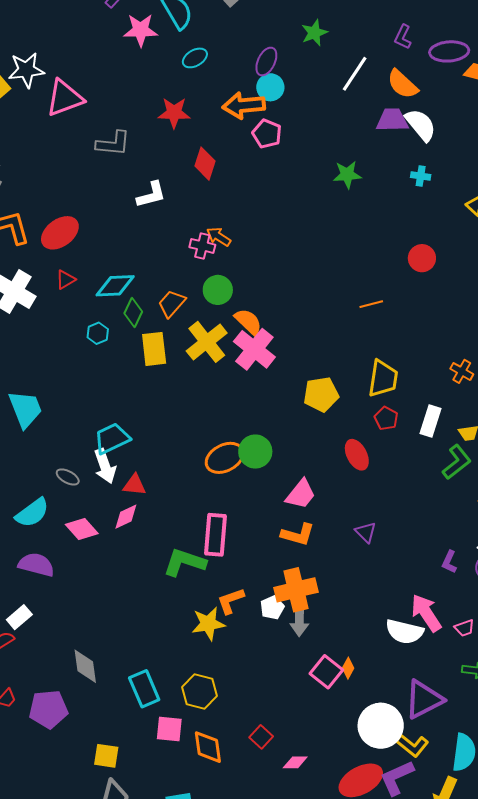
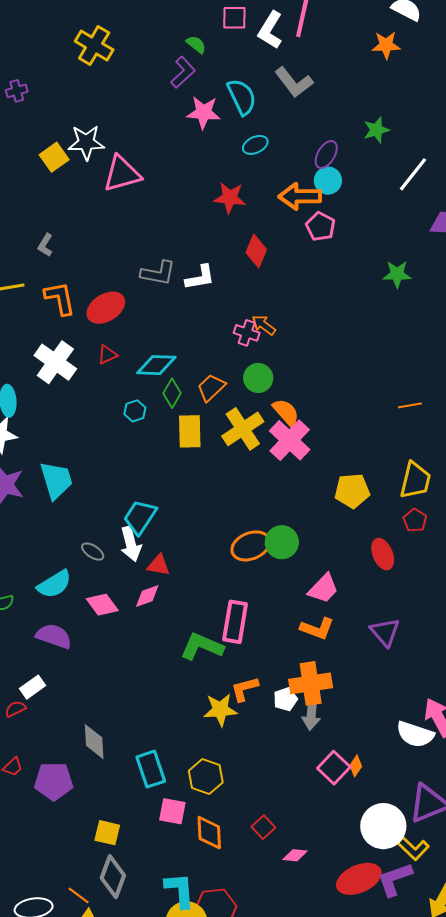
gray L-shape: (113, 143) -> (158, 273), moved
cyan trapezoid: (112, 438) -> (140, 517), turned -36
purple triangle: (366, 532) -> (385, 632), size x1.4

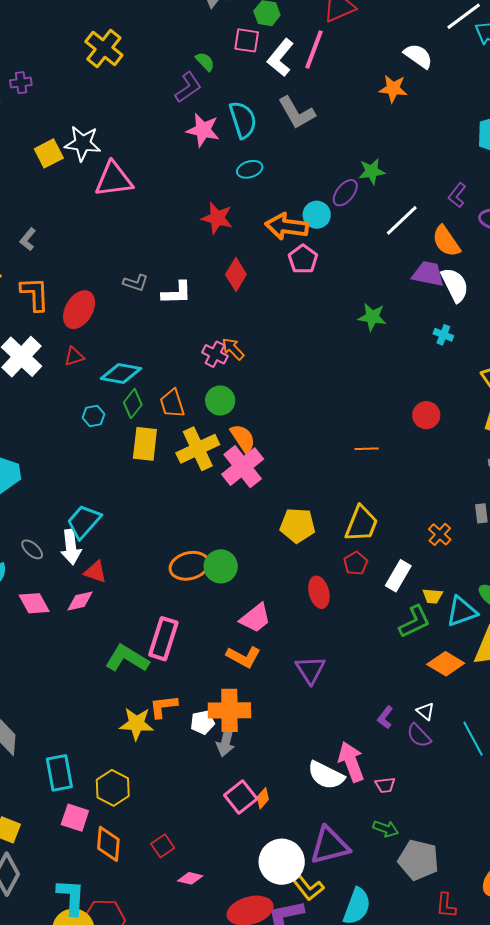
purple ellipse: (326, 155) -> (345, 193), moved
gray L-shape: (158, 273) -> (136, 283), size x0.7
red ellipse: (106, 308) -> (79, 310), turned -36
orange trapezoid: (211, 388) -> (172, 403), turned -72

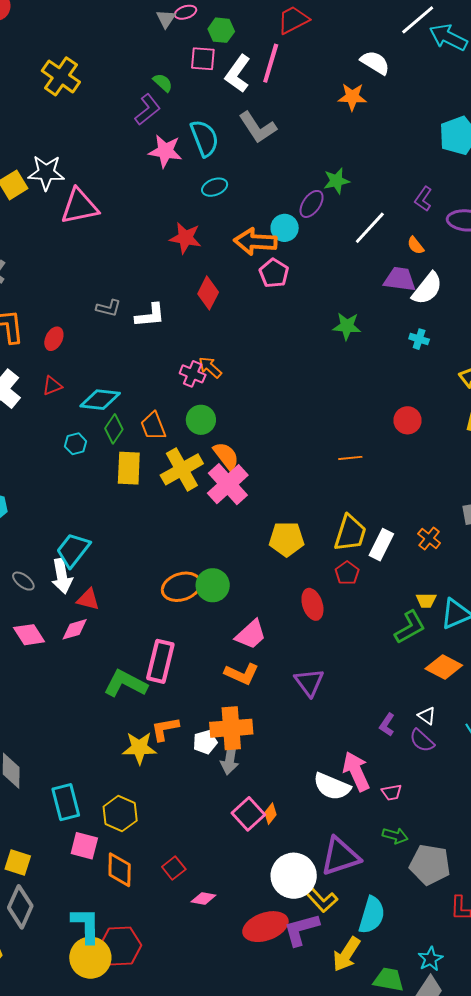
orange semicircle: (446, 241) -> (416, 245), size x0.6
white semicircle: (455, 285) -> (427, 288), turned 69
red ellipse: (79, 310) -> (54, 339), size x0.6
white rectangle: (398, 576) -> (381, 545), moved

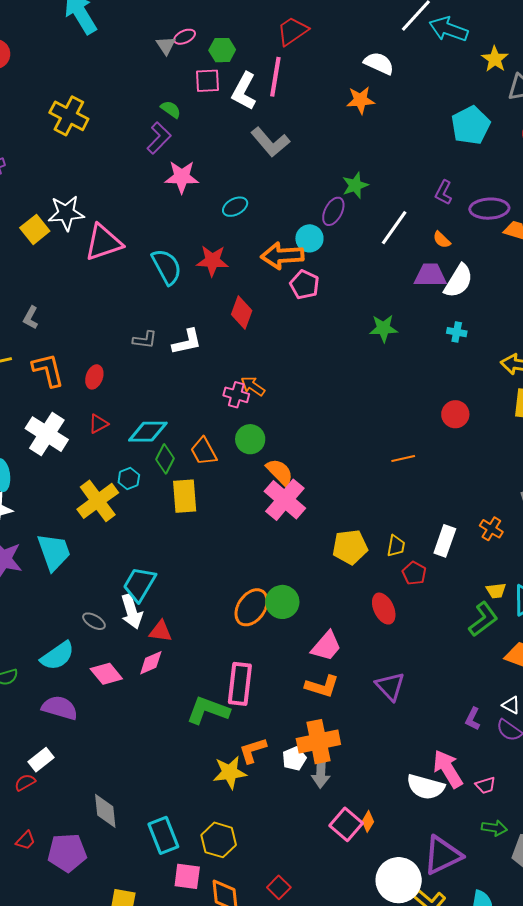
cyan semicircle: (204, 138) -> (167, 267), moved
yellow cross: (182, 469) -> (98, 501), moved
yellow trapezoid: (350, 533) -> (396, 546), moved, size x0.6
orange ellipse: (181, 587) -> (252, 607), turned -30

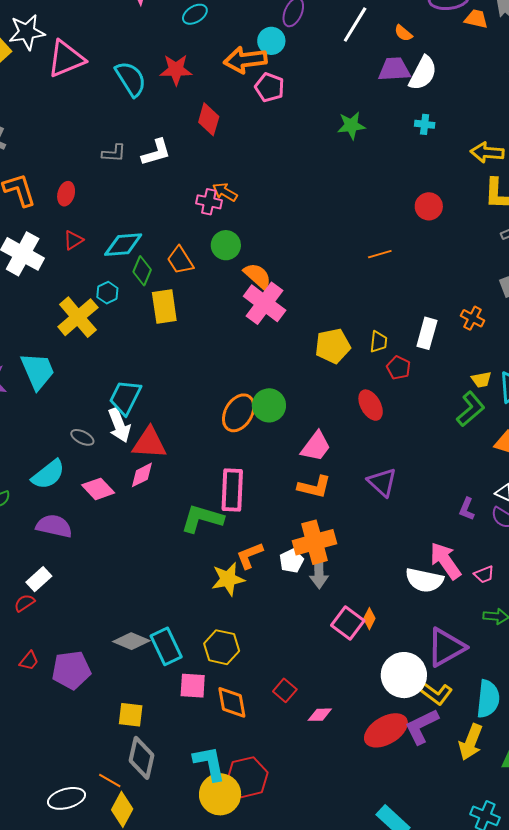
red triangle: (160, 631) -> (149, 443), size x1.5
gray diamond: (105, 811) -> (131, 641), moved, turned -57

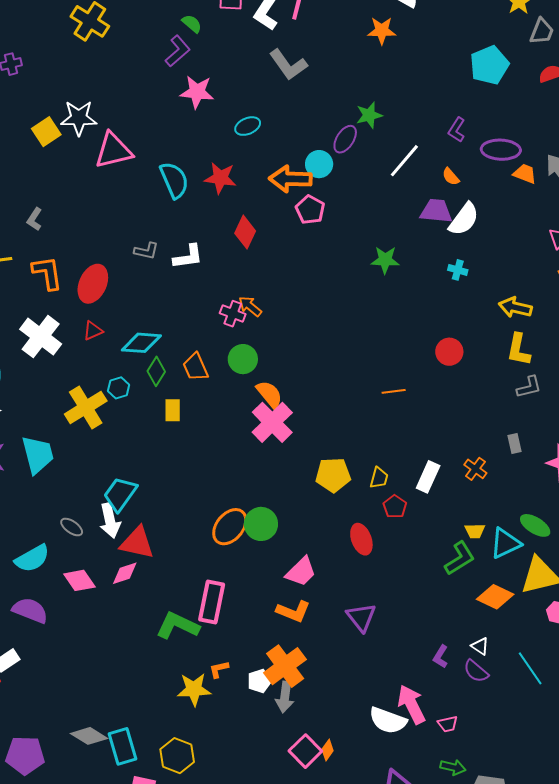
red ellipse: (66, 194) -> (93, 284), size x1.6
yellow rectangle: (164, 306) -> (173, 410), size x0.7
orange cross: (314, 542) -> (285, 666), turned -30
orange L-shape: (250, 555) -> (219, 669), size x0.7

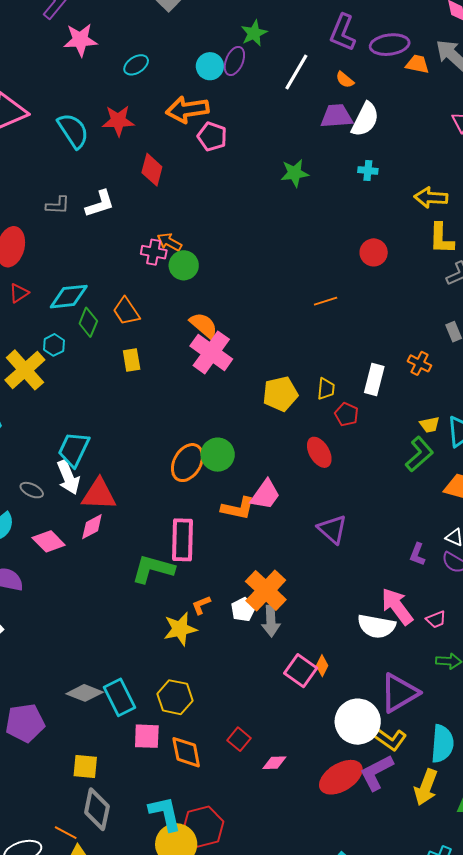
purple L-shape: (457, 130) -> (343, 33), size x1.5
cyan circle: (319, 164) -> (210, 66), moved
green circle: (243, 359) -> (184, 265), moved
yellow rectangle: (173, 410) -> (132, 360), moved
orange L-shape: (293, 611) -> (238, 508), moved

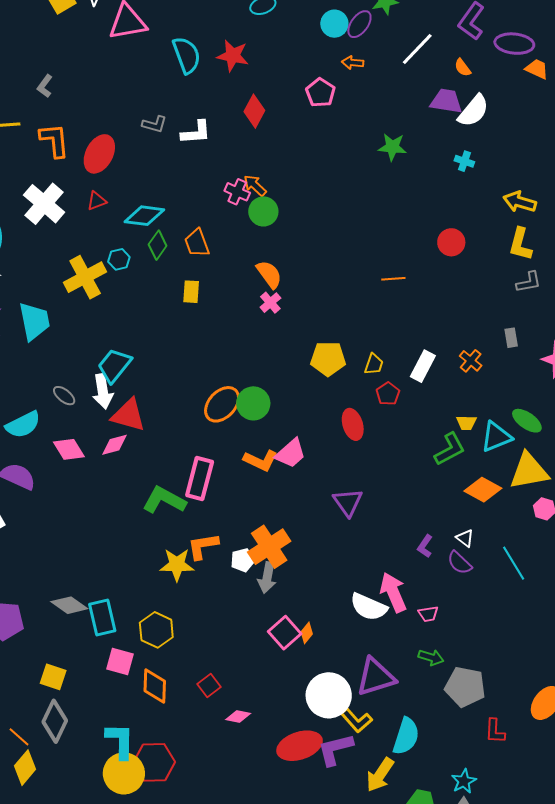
orange arrow: (187, 110) -> (353, 63), moved, size x0.5
pink cross: (211, 352) -> (270, 303), size x0.5
orange L-shape: (201, 605) -> (203, 546), size x1.6

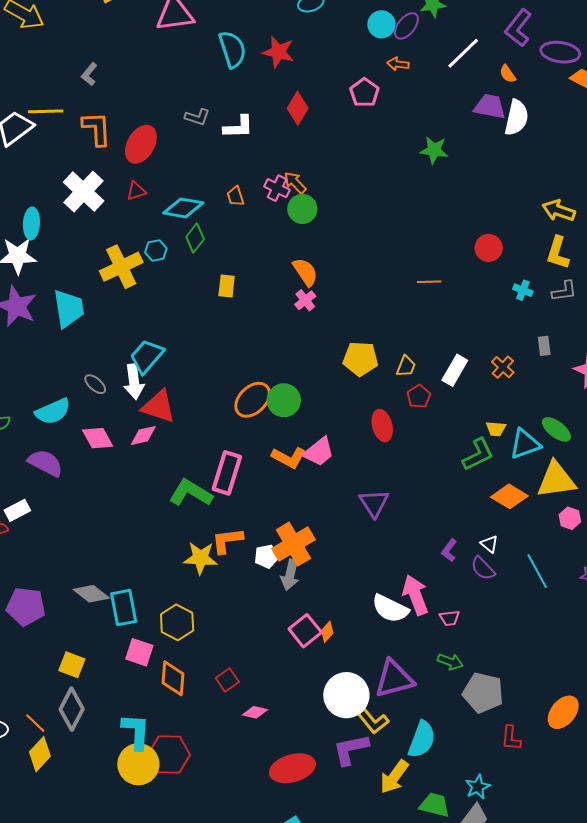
white semicircle: (473, 111) -> (517, 118), turned -30
cyan cross: (464, 161) -> (523, 290), moved
orange trapezoid: (197, 243) -> (235, 196), moved, size x0.7
red ellipse: (300, 746) -> (292, 768), moved

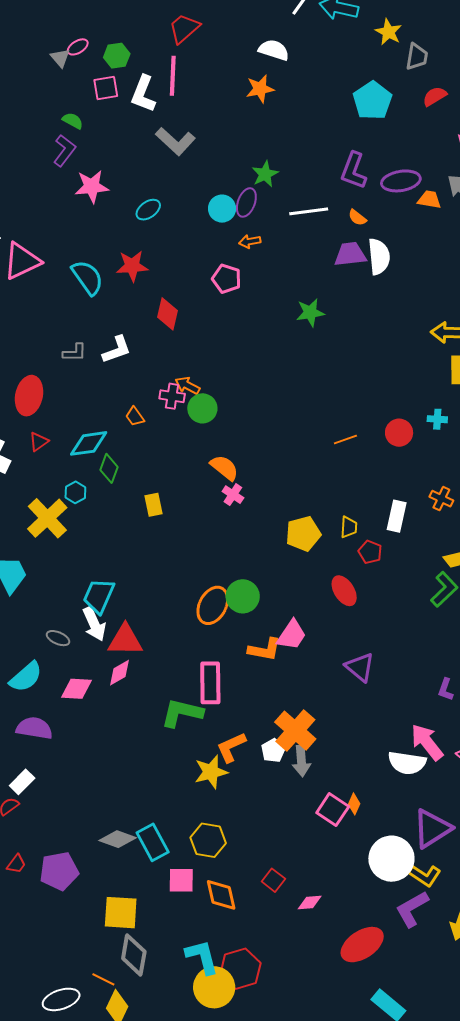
white line: (463, 53) -> (309, 211), turned 54
red circle: (489, 248) -> (399, 433), moved
pink diamond: (98, 438) -> (77, 689), turned -40
yellow square: (72, 665) -> (121, 913), size x1.4

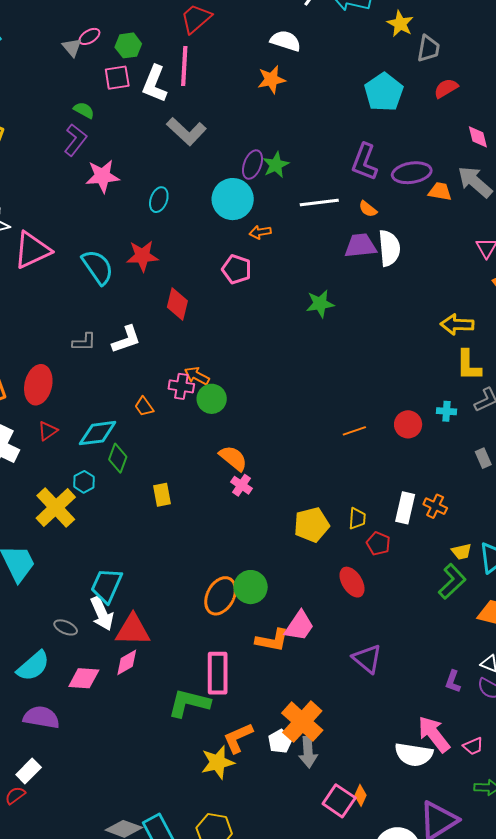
purple ellipse: (246, 202) -> (252, 165), moved
cyan circle: (222, 209) -> (233, 199), size x1.5
cyan ellipse: (148, 210) -> (159, 200), turned -35
orange cross: (441, 499) -> (435, 506), moved

